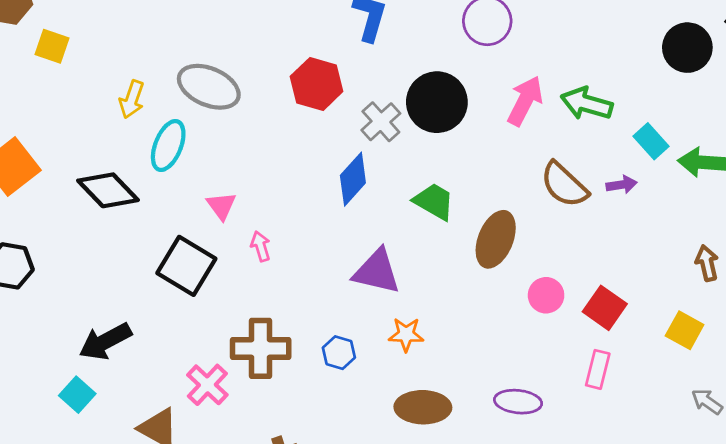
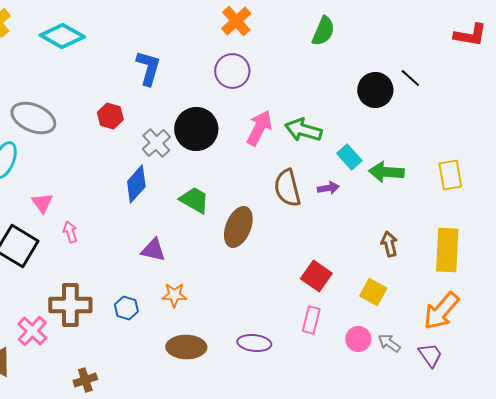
red hexagon: (317, 84) -> (110, 116), size x0.7
brown semicircle: (564, 185) -> (287, 188), turned 33
purple triangle: (377, 271) -> (153, 250), size x0.7
pink circle: (546, 295) -> (358, 339), moved

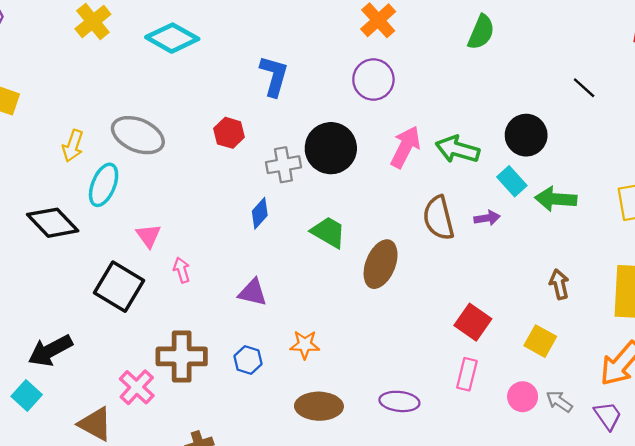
black circle: (375, 90) -> (526, 135), moved
gray cross: (156, 143) -> (283, 165), turned 32
blue diamond: (136, 184) -> (260, 213), size x0.7
purple triangle: (153, 250) -> (253, 293), moved

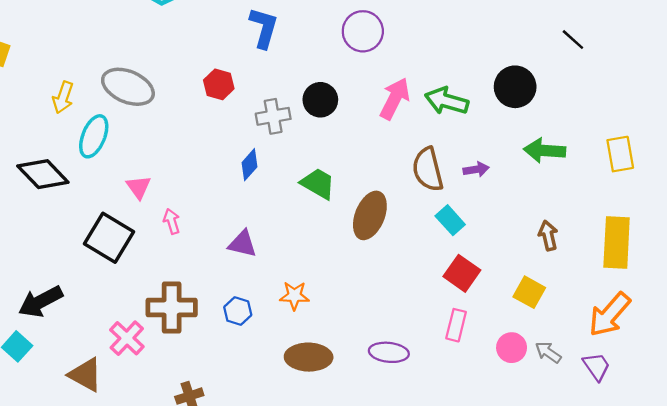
black circle: (331, 148) -> (320, 100), size x0.7
cyan rectangle: (512, 181) -> (450, 220), moved

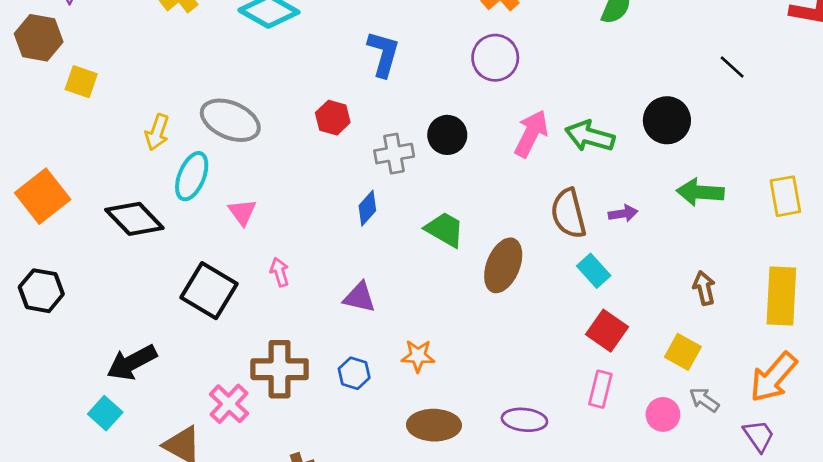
pink triangle: (139, 187) -> (242, 212), moved
gray arrow: (548, 352) -> (704, 400), moved

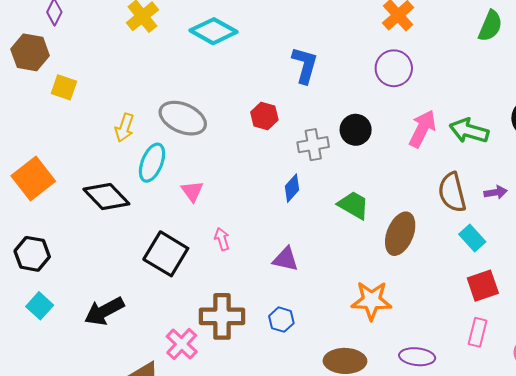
red square: (607, 331) -> (483, 286), turned 36
orange star: (418, 356) -> (372, 300), moved, size x1.5
cyan square: (105, 413) -> (40, 306), moved

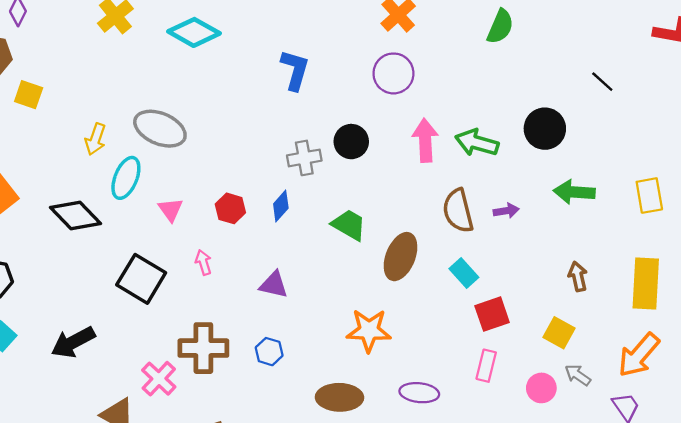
red hexagon: (264, 116) -> (230, 208), moved
pink arrow: (422, 129) -> (425, 140), turned -30
cyan rectangle: (472, 238) -> (464, 273), moved

